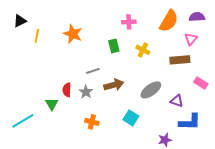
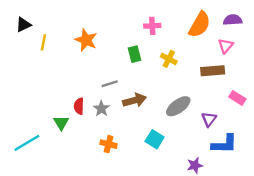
purple triangle: (177, 101) -> (209, 119), turned 48

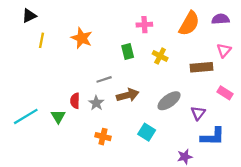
black triangle: (23, 25) -> (29, 16), moved
pink triangle: (226, 46) -> (224, 50), moved
cyan line: (27, 143) -> (26, 116), moved

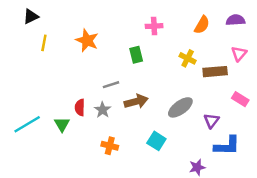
orange semicircle: (189, 24) -> (202, 25), size x0.7
yellow cross: (160, 56) -> (188, 58), moved

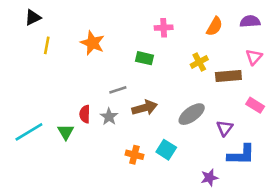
green rectangle: (136, 55) -> (145, 58), turned -63
yellow cross: (188, 58) -> (199, 62), turned 35
orange cross: (110, 146) -> (134, 155), moved

